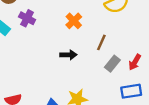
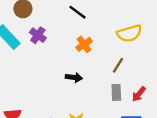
brown line: (101, 42) -> (118, 65), moved
gray rectangle: (112, 64) -> (116, 92), turned -49

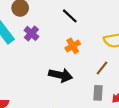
black arrow: (74, 77) -> (61, 75), size x1.5

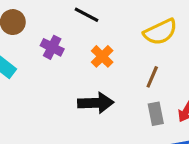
purple cross: (31, 33) -> (52, 47), moved

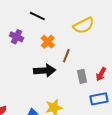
brown line: (152, 77) -> (66, 56), moved

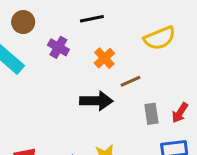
black line: (37, 16) -> (92, 19), turned -42
brown line: (66, 56) -> (131, 81), turned 40

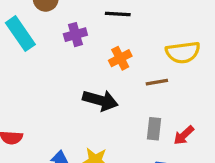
purple cross: (58, 47) -> (75, 35), turned 30
brown line: (131, 81) -> (157, 82), moved

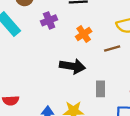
gray rectangle: (154, 129) -> (101, 89), moved

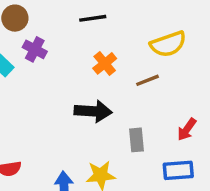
purple cross: (49, 20) -> (35, 49), moved, turned -35

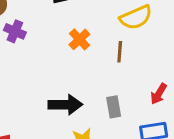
brown line: (148, 80) -> (120, 52), turned -60
black arrow: (93, 111) -> (65, 105), moved

